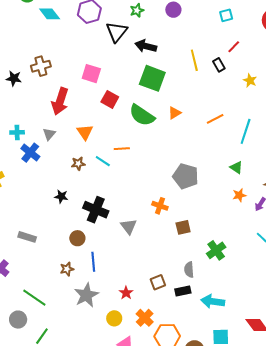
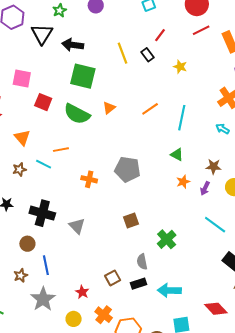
orange cross: (160, 206) -> (89, 179), moved

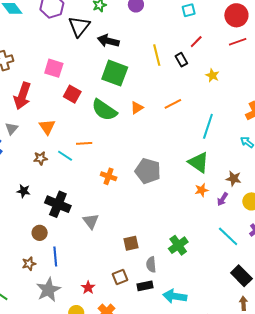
orange line: (150, 109) -> (173, 104), moved
green triangle: (177, 155) -> (199, 162), size x1.6
brown square: (131, 220) -> (131, 243), moved

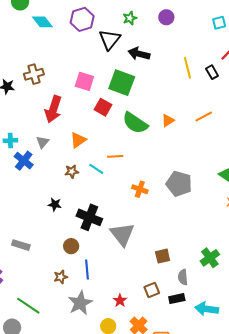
green square: (115, 73) -> (122, 83), moved
orange triangle: (47, 127) -> (78, 140), turned 30
gray triangle: (91, 221) -> (122, 234), size x1.5

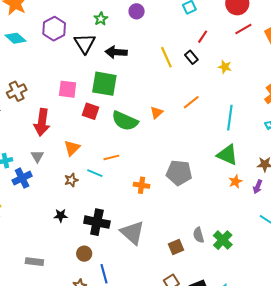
blue cross: (24, 161) -> (22, 178), turned 36
gray semicircle: (183, 277) -> (199, 235), moved

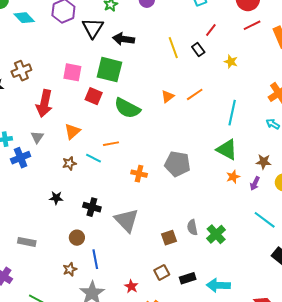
orange triangle: (157, 113) -> (168, 97), moved
black cross: (97, 222) -> (92, 207), size x0.7

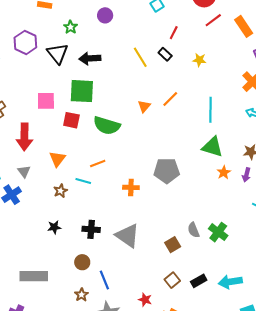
gray rectangle: (27, 242) -> (34, 276), size x1.5

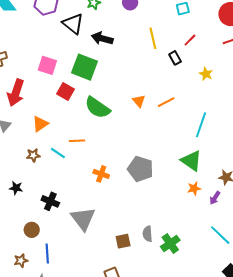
black triangle: (58, 53) -> (73, 24), turned -30
yellow line: (140, 57) -> (153, 38), moved
orange triangle: (144, 106) -> (139, 101), turned -40

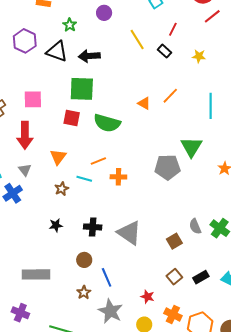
pink square: (47, 65) -> (33, 99), moved
green triangle: (191, 161) -> (191, 147), moved, turned 45
orange cross: (101, 174) -> (118, 177), moved

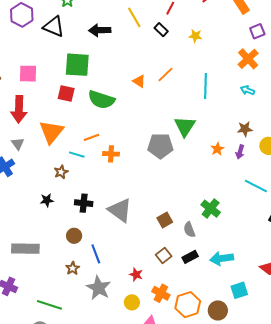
black arrow: (89, 56) -> (100, 30), moved
orange triangle: (58, 157) -> (51, 132), size x1.5
brown star: (62, 189) -> (61, 172), moved
gray semicircle: (195, 226) -> (189, 230), moved

